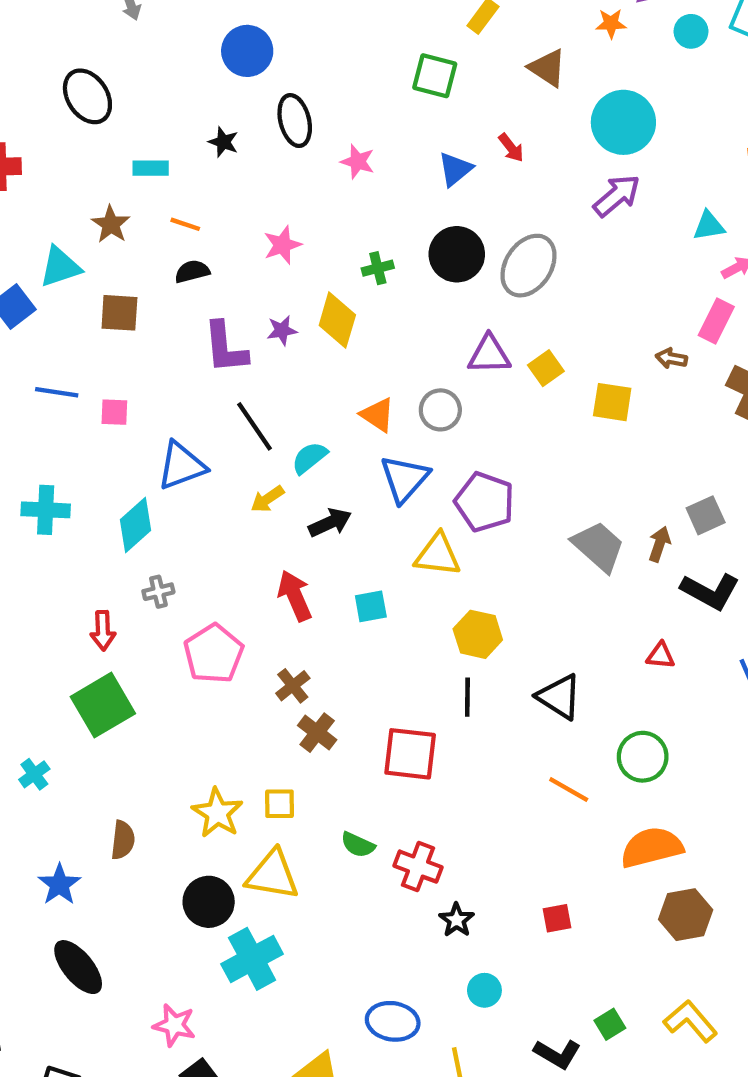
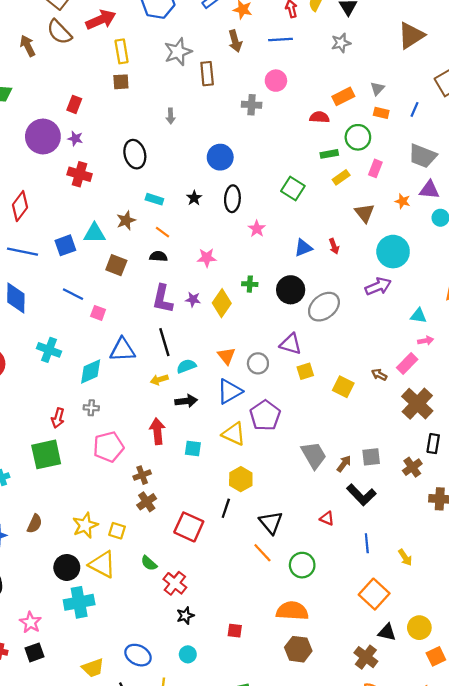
green square: (435, 76) -> (293, 188), moved
yellow square: (546, 368) -> (305, 371), moved
orange line: (569, 790) -> (262, 553), moved

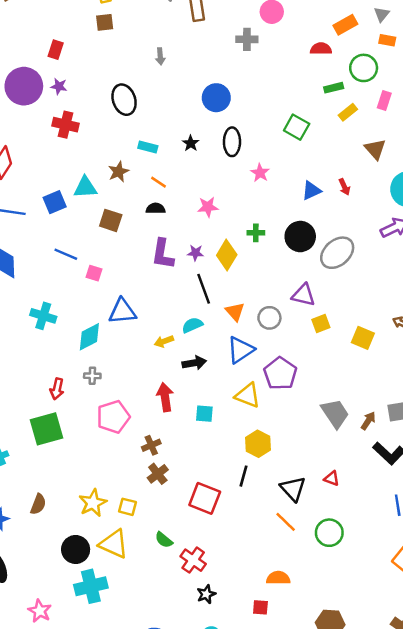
black line: (164, 342) -> (204, 289), moved
red triangle: (327, 518) -> (332, 478), moved
orange semicircle: (292, 611) -> (278, 578), moved, size x0.7

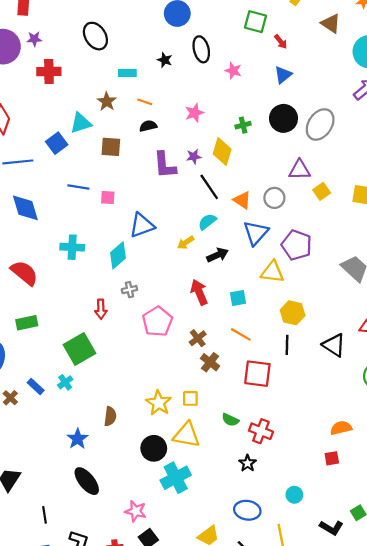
red arrow: (344, 187) -> (281, 42), moved
green square: (47, 429) -> (80, 349), moved
orange line: (286, 522) -> (241, 334), moved
black star: (206, 594) -> (247, 463), moved

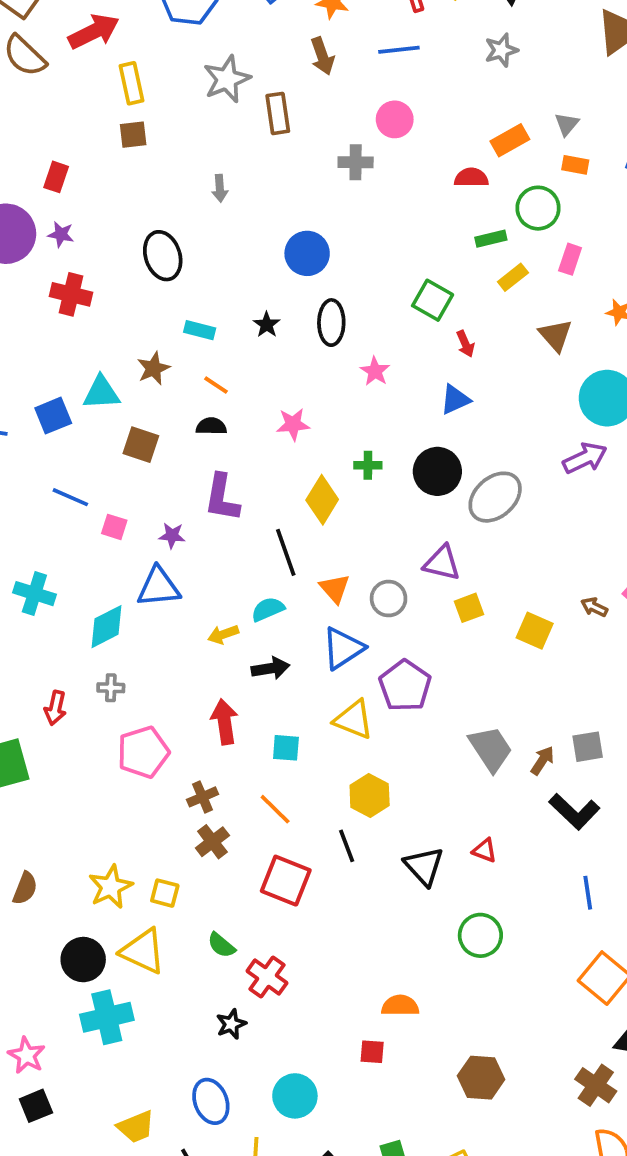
purple star: (194, 157) -> (172, 536), moved
black line: (287, 345) -> (347, 846), turned -36
cyan circle: (294, 495) -> (295, 1096), size x1.5
blue ellipse: (247, 510) -> (211, 1101), turned 45

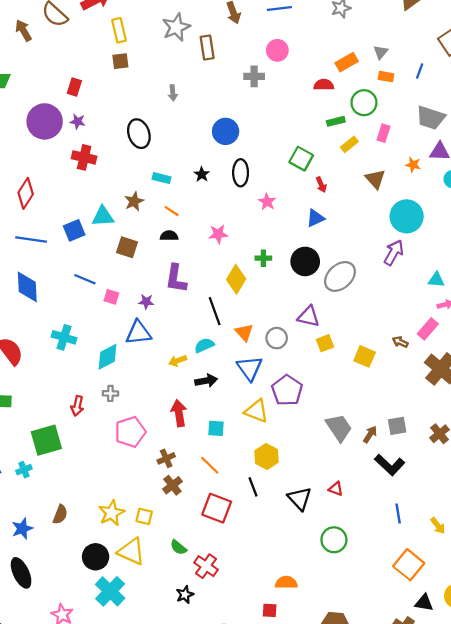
purple arrow: (585, 458) -> (394, 253), turned -35
blue triangle: (343, 648) -> (250, 368), turned -32
cyan cross: (107, 1017) -> (110, 591), turned -32

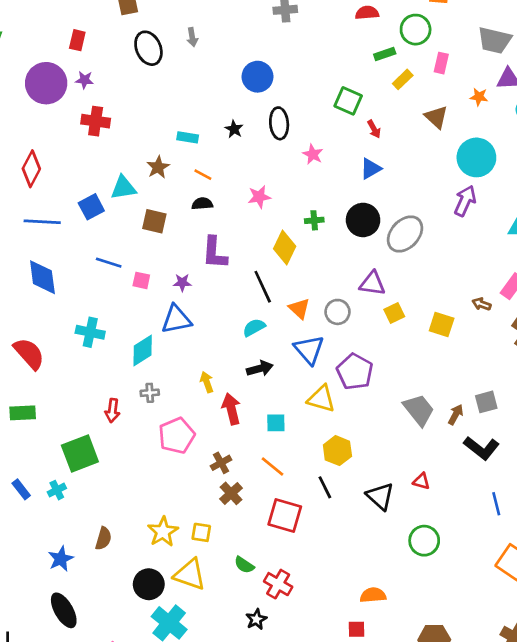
black ellipse: (139, 134) -> (148, 48), moved
yellow arrow: (178, 361) -> (207, 382), moved, turned 96

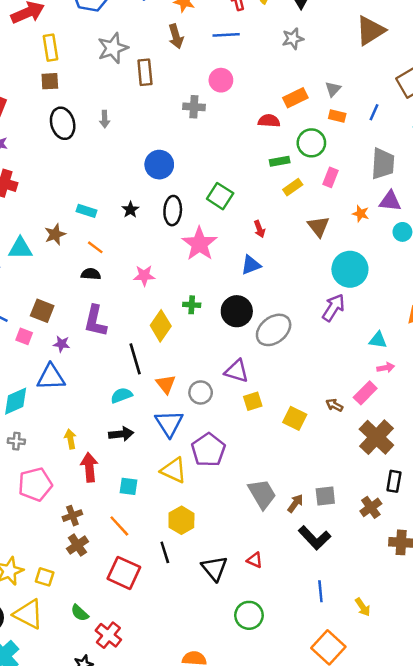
gray trapezoid: (495, 40) -> (383, 164), turned -108
green square: (348, 101) -> (220, 196), moved
pink star: (313, 154) -> (200, 244), size x1.8
brown square: (154, 221) -> (42, 311), moved

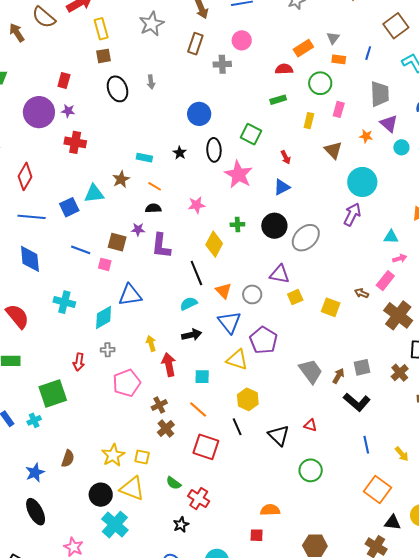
brown rectangle: (145, 72) -> (195, 44), moved, turned 30
green rectangle: (280, 161) -> (278, 100), moved
yellow rectangle: (293, 187) -> (309, 121), turned -35
purple triangle: (390, 201) -> (389, 124), turned 42
purple star: (61, 344) -> (138, 229), moved

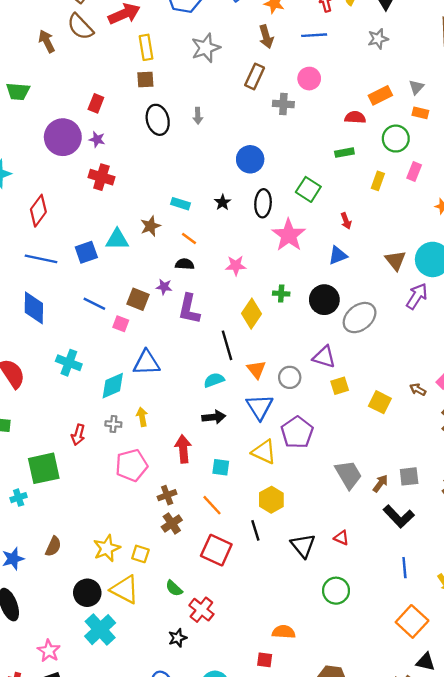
brown triangle: (333, 150) -> (395, 260), moved
yellow arrow: (151, 343) -> (142, 417), moved

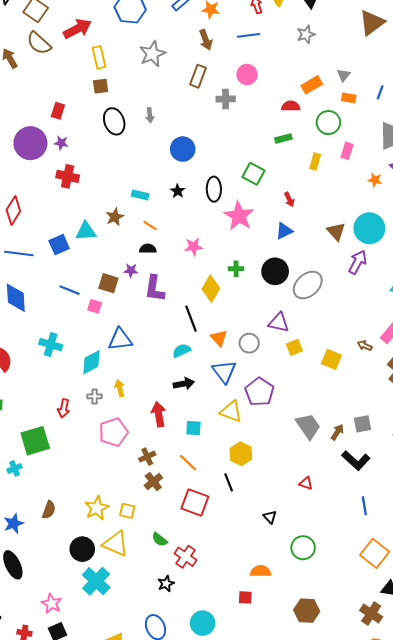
blue circle: (250, 159) -> (183, 149), moved
black triangle: (303, 546) -> (270, 517), moved, size x0.6
green circle: (336, 591) -> (303, 548), moved

